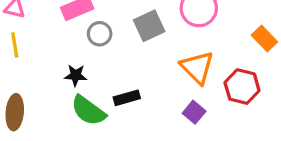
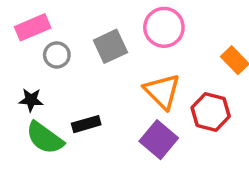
purple square: (194, 112) -> (159, 140), size x1.5

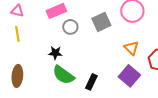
orange triangle: (162, 91) -> (131, 48), size x0.7
black rectangle: (86, 124) -> (91, 82), moved, turned -49

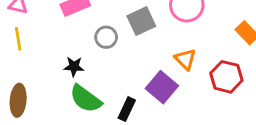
gray circle: (70, 27) -> (106, 37), moved
purple square: (129, 76) -> (162, 87), moved

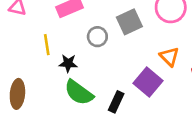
yellow line: (18, 39) -> (47, 45), moved

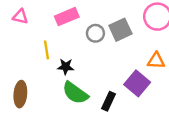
gray circle: (97, 37) -> (95, 33), moved
orange triangle: (169, 57) -> (156, 61), turned -42

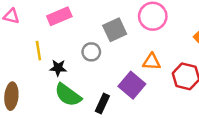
gray circle: (95, 33) -> (91, 52), moved

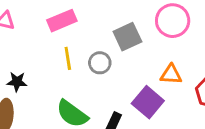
yellow line: (38, 51) -> (68, 58), moved
black star: (58, 68) -> (17, 82), moved

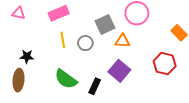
orange triangle: (171, 74) -> (122, 41), moved

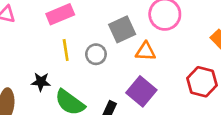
black star: (27, 56) -> (41, 82), moved

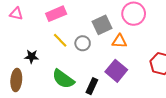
yellow line: (66, 50) -> (60, 40), turned -35
black star: (41, 82) -> (32, 57), moved

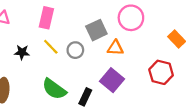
pink rectangle: (56, 14) -> (46, 18), turned -54
black star: (32, 57) -> (22, 52), moved

